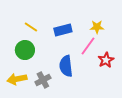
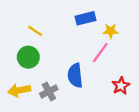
blue rectangle: (63, 30) -> (85, 18), moved
red star: (106, 60) -> (121, 86), moved

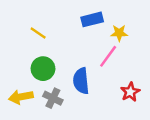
green circle: (28, 57) -> (43, 69), moved
gray cross: (49, 91) -> (53, 98), turned -36

